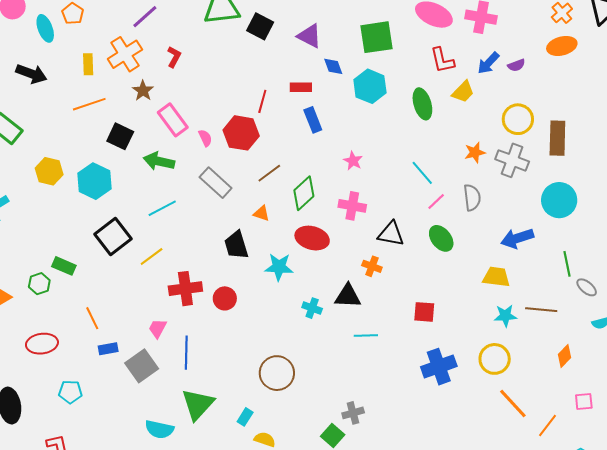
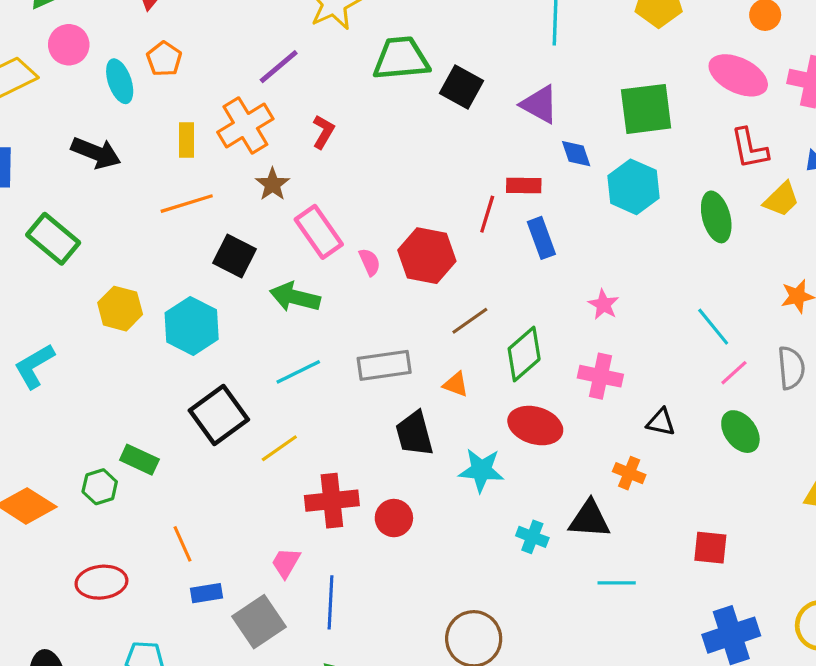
red line: (262, 101) -> (487, 214), moved
gray rectangle: (216, 183) -> (384, 365), moved, turned -52
black triangle: (391, 234) -> (661, 422), size x0.7

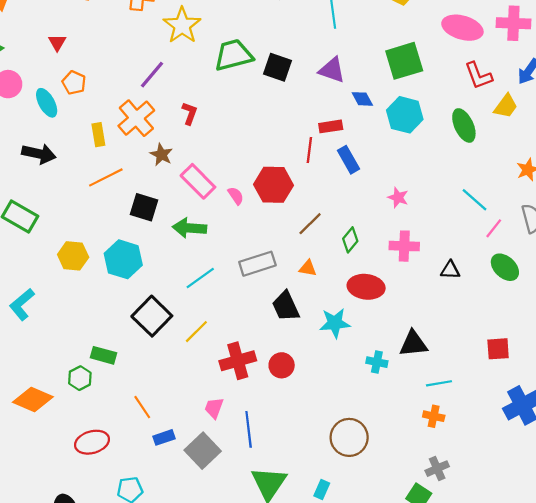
green diamond: (524, 354) -> (350, 240), size x0.7
orange cross: (629, 473) -> (434, 416), moved

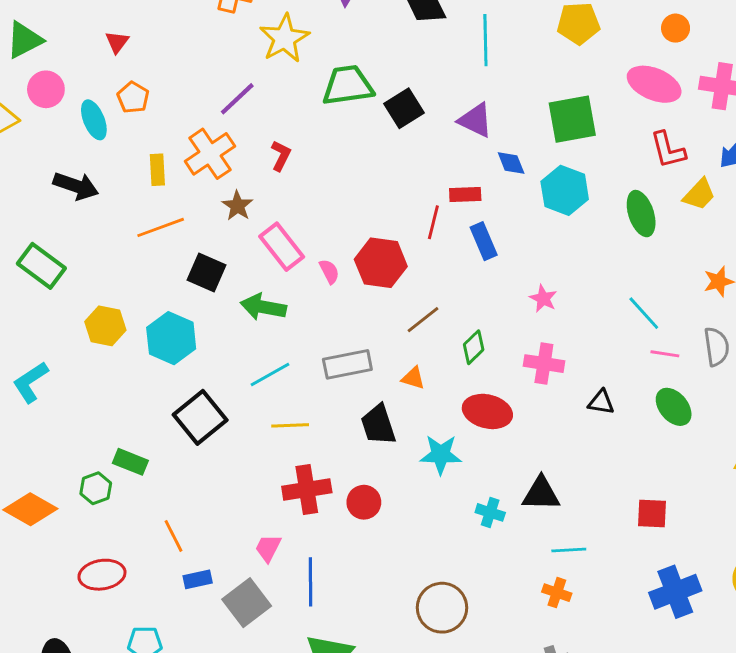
black square: (277, 67) -> (404, 108), turned 32
pink line: (494, 228) -> (665, 354), turned 54
yellow line: (196, 332) -> (290, 425), moved, turned 36

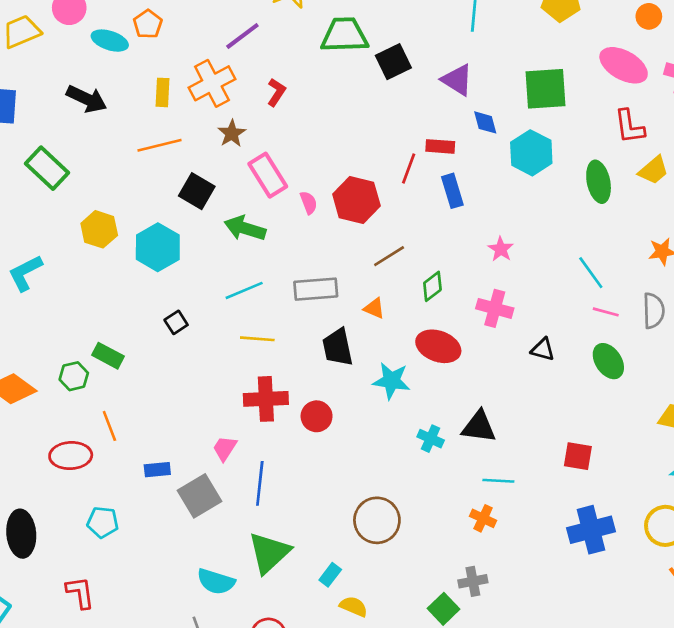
cyan ellipse: (94, 120) -> (110, 41), turned -56
black square: (200, 417) -> (176, 322), size x0.5
orange line: (174, 536) -> (109, 426), moved

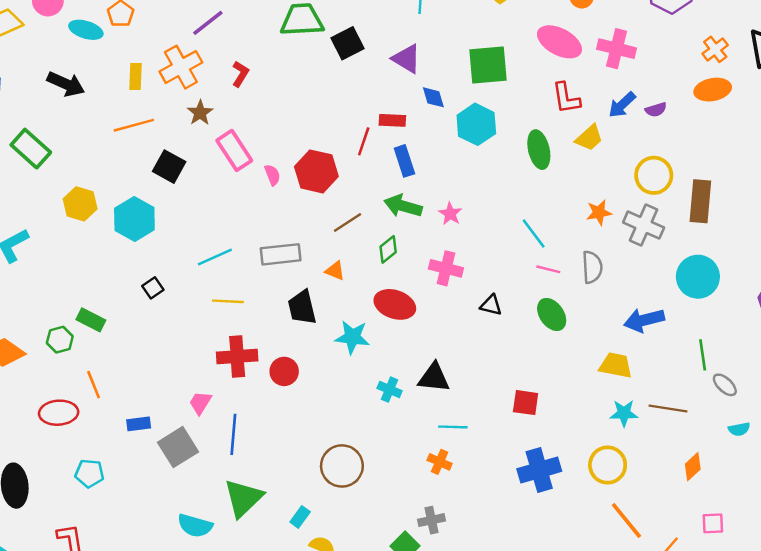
green arrow: (245, 228) -> (403, 206), moved

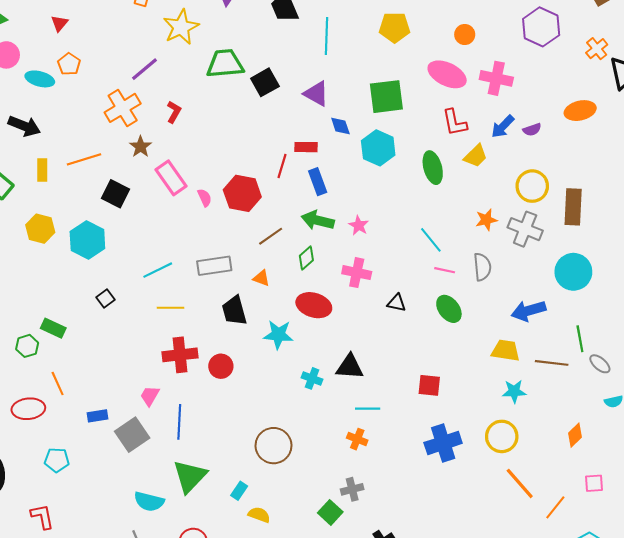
orange cross: (715, 49) -> (597, 49), moved
yellow rectangle: (136, 77) -> (42, 170), moved
brown line: (668, 409) -> (552, 363), moved

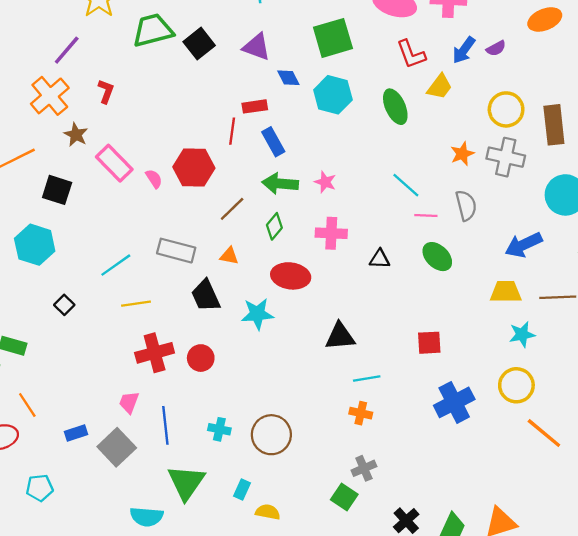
gray rectangle: (214, 266) -> (176, 251), turned 32
cyan cross: (312, 378) -> (219, 429), moved

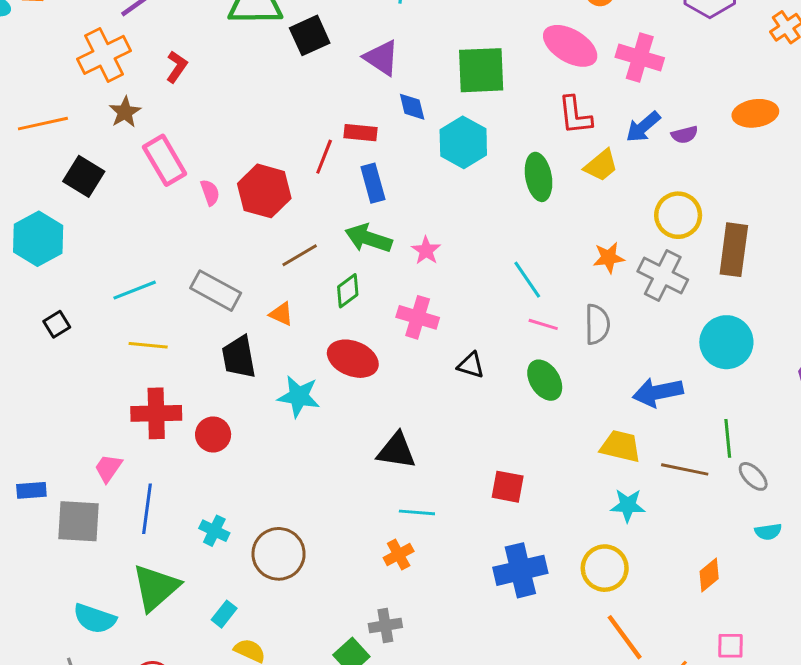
orange cross: (361, 413) -> (399, 554), turned 35
gray square: (117, 447) -> (78, 521), turned 33

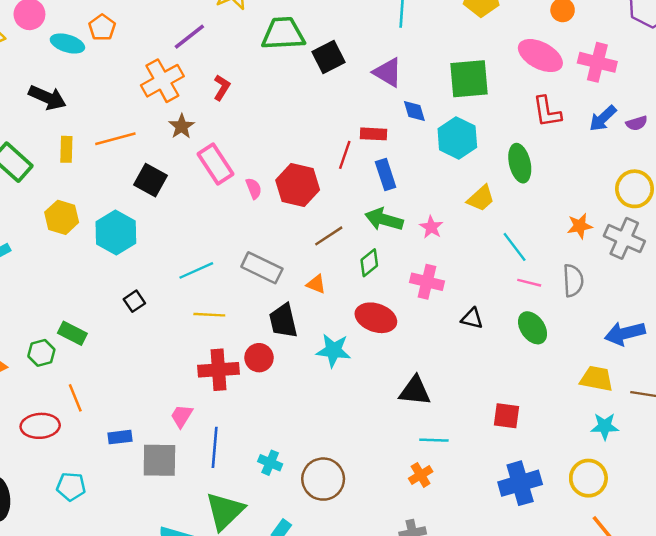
yellow trapezoid: (601, 165) -> (481, 198), moved
red circle: (213, 434) -> (259, 358), moved

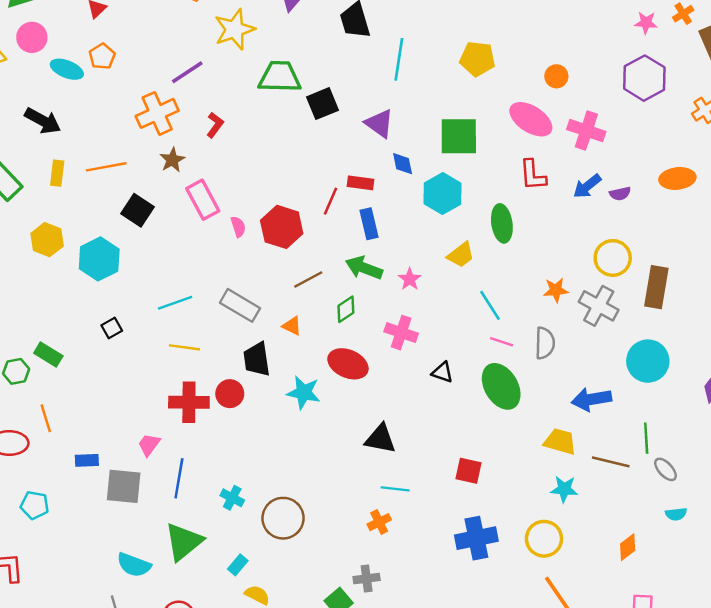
green ellipse: (533, 328) -> (501, 386), size x1.4

